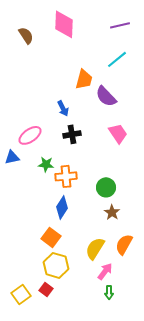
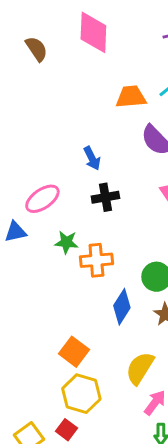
orange trapezoid: (84, 79) -> (131, 97), moved, turned -110
blue diamond: (62, 207) -> (122, 307), moved

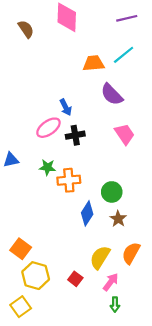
pink ellipse: (42, 199) -> (48, 128), moved
orange square: (74, 352) -> (21, 249), moved
yellow hexagon: (81, 394) -> (36, 276), moved
red square: (66, 430) -> (75, 279), moved

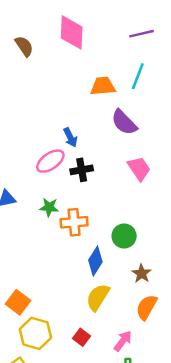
cyan line: (124, 55) -> (138, 76), turned -30
brown star: (118, 219) -> (142, 273), moved
yellow semicircle: (100, 257) -> (98, 297), moved

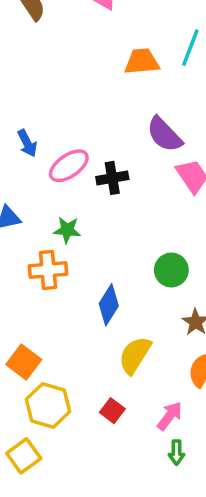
purple semicircle: (124, 122) -> (164, 135), moved
blue arrow: (70, 137) -> (27, 143), moved
orange cross: (74, 222) -> (48, 270), moved
blue diamond: (95, 261) -> (109, 305), moved

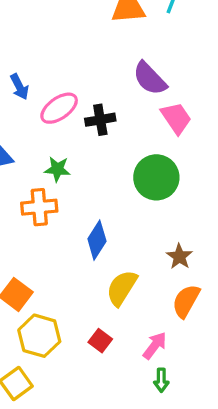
green circle: (171, 270) -> (156, 177), moved, size x1.4

